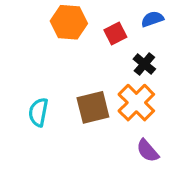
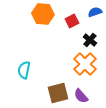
brown square: (93, 107) -> (58, 93), moved
purple semicircle: (148, 151) -> (81, 96), moved

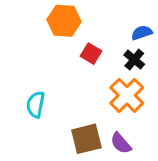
blue semicircle: (95, 12) -> (142, 33), moved
red square: (72, 21) -> (91, 54), moved, turned -32

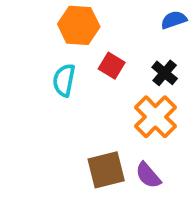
blue semicircle: (142, 33) -> (174, 20), moved
cyan semicircle: (36, 104) -> (64, 80), moved

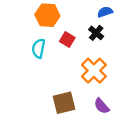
black cross: (165, 73) -> (96, 33), moved
purple semicircle: (148, 175) -> (102, 106), moved

